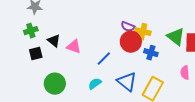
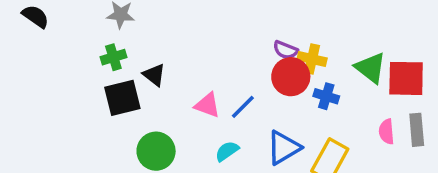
pink triangle: (74, 47) -> (207, 105), moved
black square: (36, 54) -> (122, 98), size x1.5
blue triangle: (127, 82) -> (284, 148), turned 50

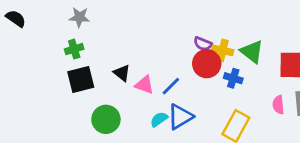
green triangle: (371, 68) -> (252, 52), moved
black triangle: (154, 75) -> (122, 73), moved
blue triangle: (284, 148) -> (180, 117), moved

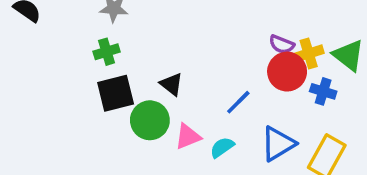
yellow cross: (223, 50) -> (309, 53), turned -30
pink triangle: (144, 85) -> (188, 137), moved, turned -42
blue triangle: (180, 117) -> (278, 144), moved
green circle: (106, 119) -> (150, 120), moved

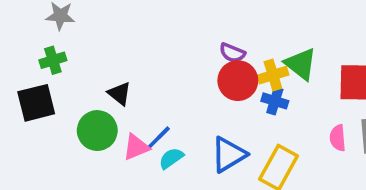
yellow cross: (309, 53) -> (273, 75), moved
black square: (116, 93) -> (36, 103), moved
blue line: (238, 102) -> (158, 138), moved

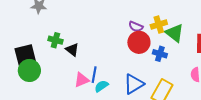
green cross: (53, 60) -> (55, 40), moved, turned 32
yellow cross: (273, 75) -> (159, 25), moved
green circle: (97, 131) -> (29, 70), moved
blue line: (158, 138) -> (94, 75), turned -35

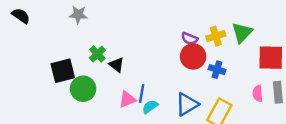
green triangle: (174, 33) -> (242, 33), moved, turned 36
green cross: (55, 40) -> (97, 54), turned 32
green circle: (29, 70) -> (83, 89), moved

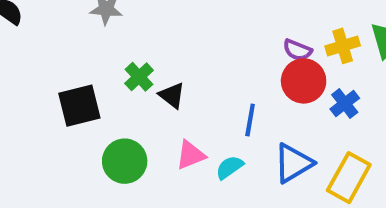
blue cross: (217, 70) -> (345, 104), turned 35
green circle: (83, 89) -> (125, 161), moved
blue line: (142, 93) -> (250, 120), moved

